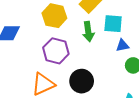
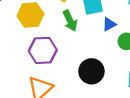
black circle: (82, 81) -> (91, 71), moved

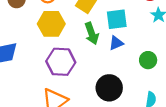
blue triangle: (109, 24) -> (116, 43), moved

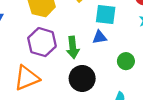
green arrow: (92, 33) -> (73, 47), moved

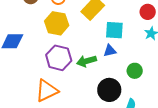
green arrow: (73, 47) -> (86, 61), turned 84
black circle: (82, 78) -> (109, 90), moved

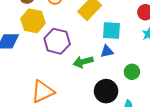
yellow hexagon: (57, 23) -> (33, 21), moved
purple hexagon: (59, 58) -> (57, 41), moved

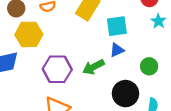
purple hexagon: (57, 41) -> (57, 69), moved

